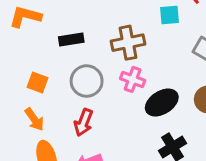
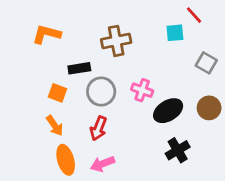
black rectangle: (71, 40) -> (79, 68), moved
brown cross: (128, 43) -> (116, 41), moved

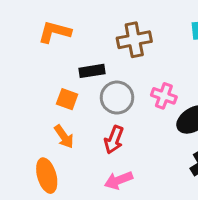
orange ellipse: (66, 160) -> (47, 176), moved

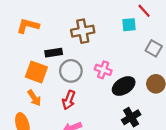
orange square: (67, 99) -> (36, 72), size x1.5

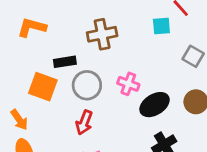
orange arrow: (34, 98) -> (19, 120), moved

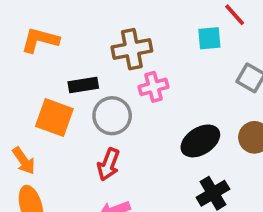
pink cross: (128, 84) -> (154, 87), moved, turned -35

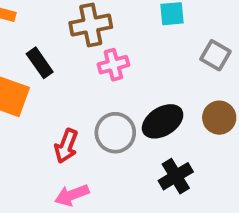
black rectangle: (83, 85) -> (40, 63), turned 64
gray circle: (112, 116) -> (115, 133), moved

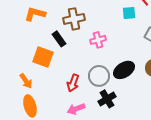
brown cross: (91, 25) -> (74, 19), moved
black cross: (176, 176) -> (107, 99), moved

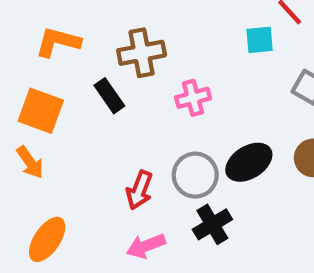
orange square: (43, 57) -> (41, 111), moved
orange arrow: (26, 81) -> (30, 162), moved
orange ellipse: (30, 106) -> (47, 239), turned 50

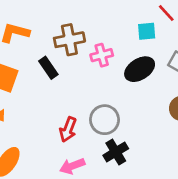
pink cross: (193, 98) -> (102, 55), moved
black ellipse: (249, 162) -> (140, 69), moved

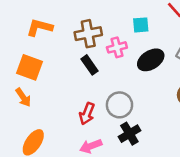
cyan square: (147, 31) -> (141, 25), moved
black rectangle: (48, 68) -> (89, 65), moved

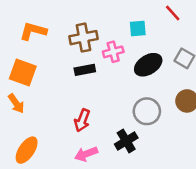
black rectangle: (89, 65) -> (85, 70), turned -66
gray circle: (119, 105) -> (147, 111), moved

